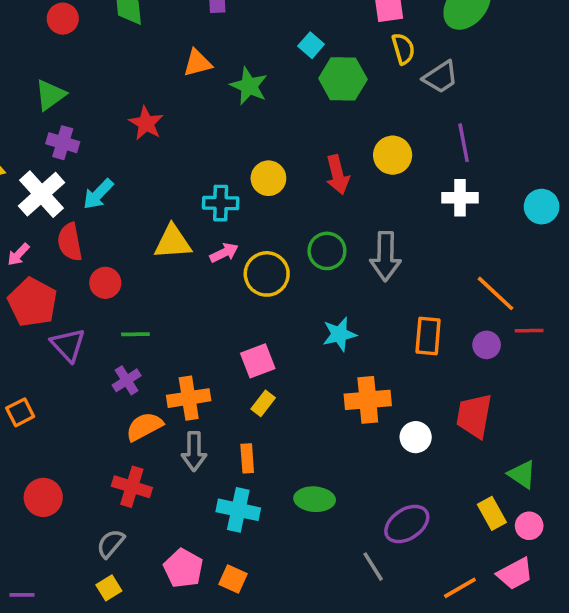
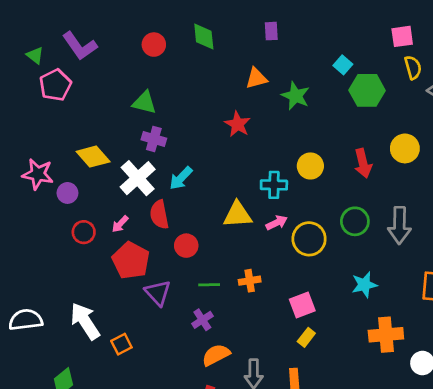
green triangle: (50, 95) -> (144, 103), turned 50
red star: (146, 123) -> (238, 124), moved
orange cross: (189, 398) -> (250, 281), moved, size x0.7

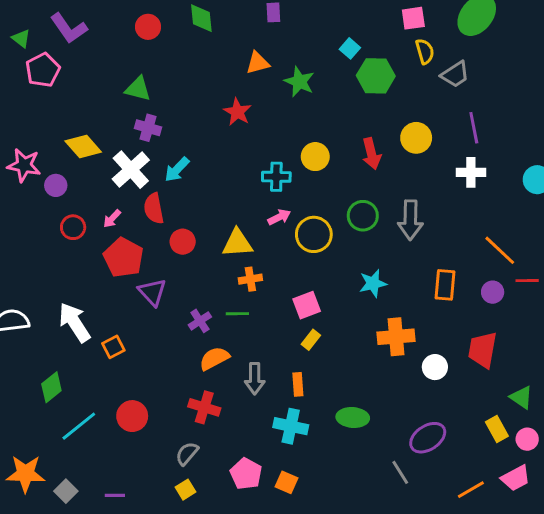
yellow triangle: (238, 215) -> (237, 243), moved
green line: (209, 285) -> (237, 314), moved

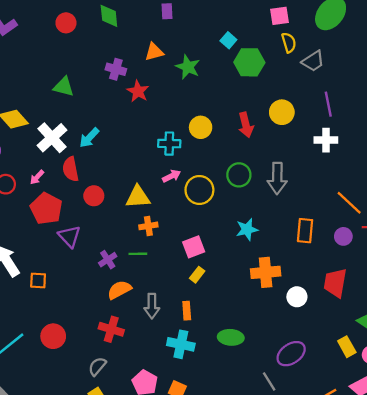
green triangle: (138, 89) -> (64, 87), moved
purple cross: (148, 128) -> (116, 69), moved
orange square: (113, 347) -> (38, 281), turned 30

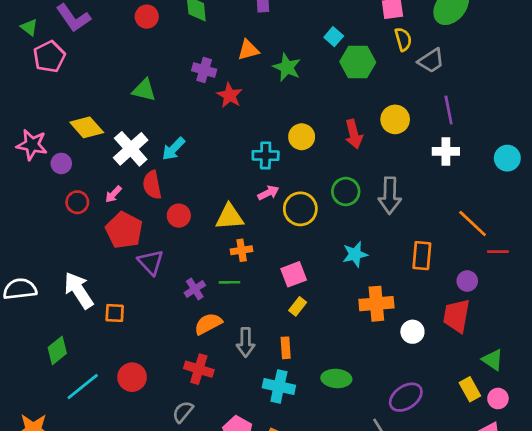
purple circle: (343, 236) -> (467, 281), moved

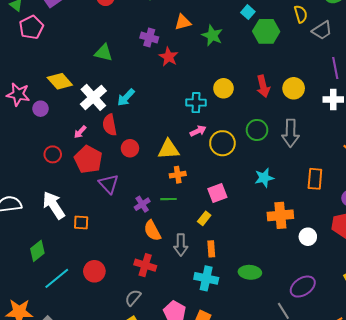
yellow circle: (395, 119) -> (294, 88), moved
red circle: (77, 202) -> (53, 154), moved
yellow rectangle: (298, 306) -> (204, 218), moved
orange semicircle: (208, 324) -> (152, 231), turned -90

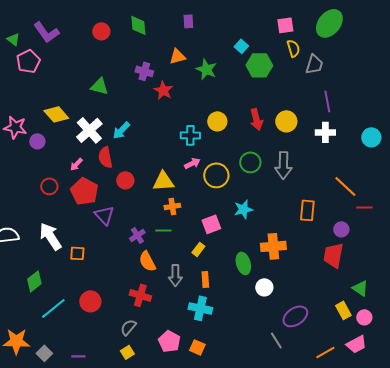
gray trapezoid: (322, 30) -> (314, 64), turned -40
cyan star: (264, 178) -> (243, 209), moved
white circle: (308, 237) -> (264, 287), moved
green ellipse: (250, 272) -> (243, 263), moved, turned 70

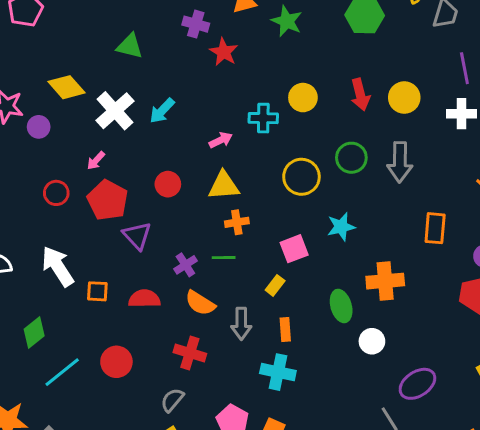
red semicircle: (105, 157) -> (144, 299), moved, turned 100
pink arrow: (192, 163) -> (221, 140), moved
orange semicircle: (147, 261) -> (200, 303), turned -30

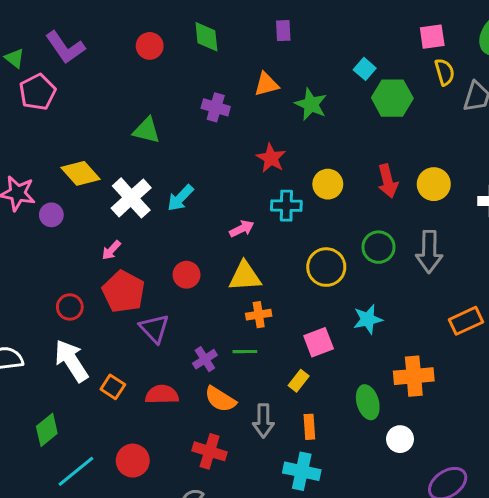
red star: (224, 52) -> (271, 158), moved
red circle: (56, 193) -> (70, 307), moved
orange rectangle: (435, 228) -> (466, 321), turned 60
orange square: (97, 291) -> (113, 387), turned 30

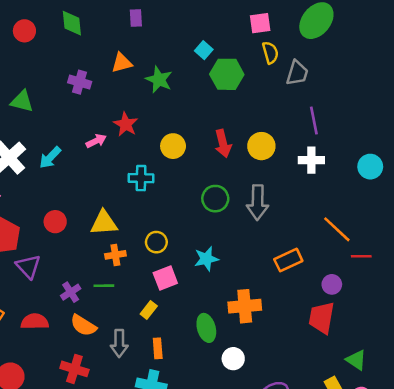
cyan cross: (286, 206) -> (141, 178), moved
pink arrow: (242, 229) -> (96, 141), moved
yellow circle: (326, 267) -> (156, 242), moved, size x0.7

